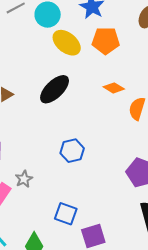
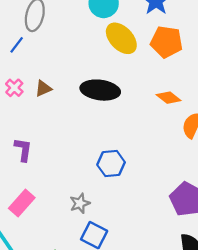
black ellipse: (55, 89) -> (100, 90), turned 44
gray star: (24, 179) -> (80, 203), moved

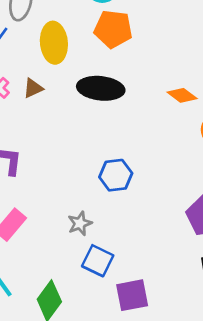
yellow ellipse: (121, 38) -> (54, 43), moved, turned 40
orange pentagon: (167, 42) -> (113, 29), moved

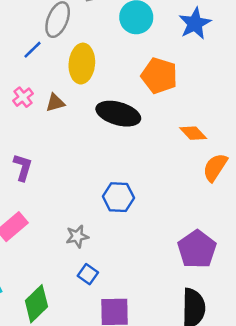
orange pentagon: (113, 29) -> (159, 76), moved
blue square: (98, 261) -> (88, 274), size x0.7

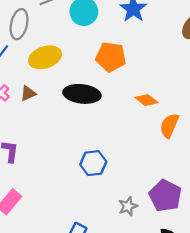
yellow ellipse: (82, 64) -> (45, 57), turned 76
gray star: (77, 236) -> (128, 206), moved

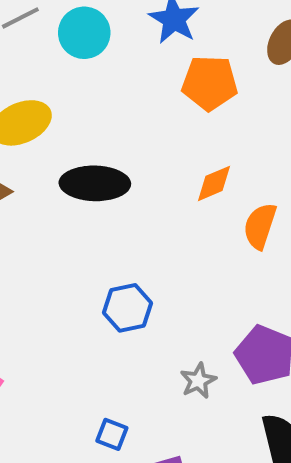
orange pentagon: (111, 57) -> (210, 83), moved
orange diamond: (147, 100) -> (214, 183), turned -55

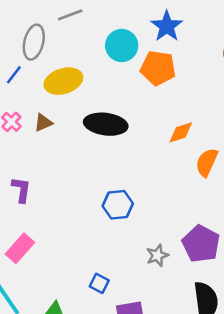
cyan circle: (84, 33) -> (122, 46), moved
orange pentagon: (210, 83) -> (158, 68), moved

